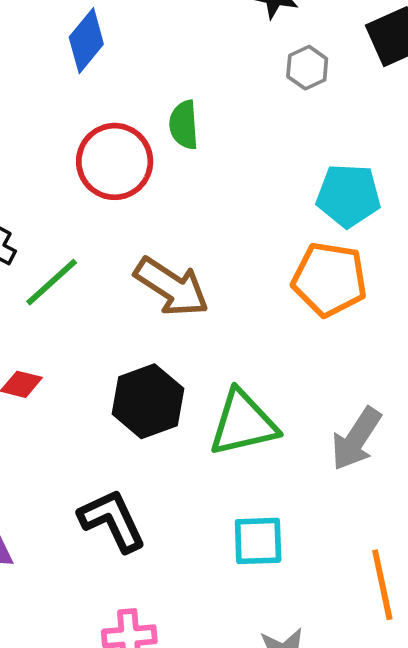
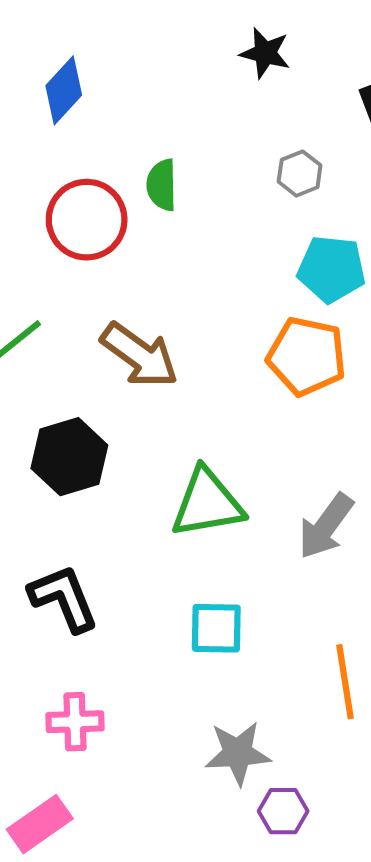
gray hexagon: (307, 68) -> (300, 174), moved
black hexagon: (148, 401) -> (69, 457), moved

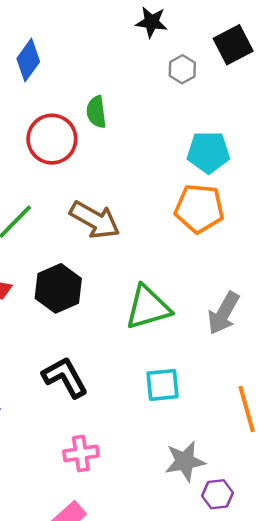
gray hexagon: (300, 174) -> (182, 69), moved

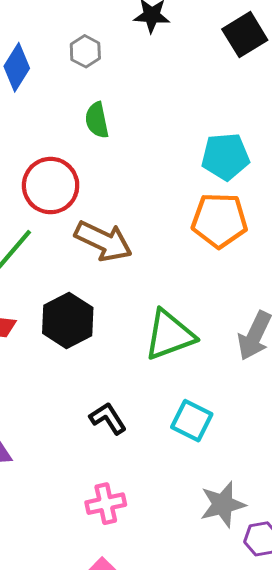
gray hexagon: (182, 69) -> (85, 51), moved
red circle: (52, 139) -> (51, 186), moved
black L-shape: (65, 377) -> (108, 418), moved, size x0.7
cyan square: (162, 385) -> (192, 421), turned 36

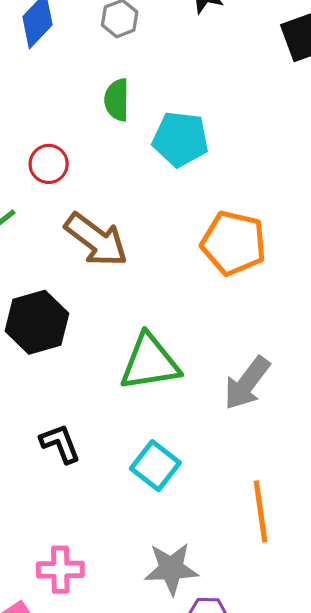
cyan pentagon: (225, 157) -> (180, 139), moved
red circle: (51, 186) -> (49, 164), size x0.6
pink cross: (106, 504) -> (60, 570), moved

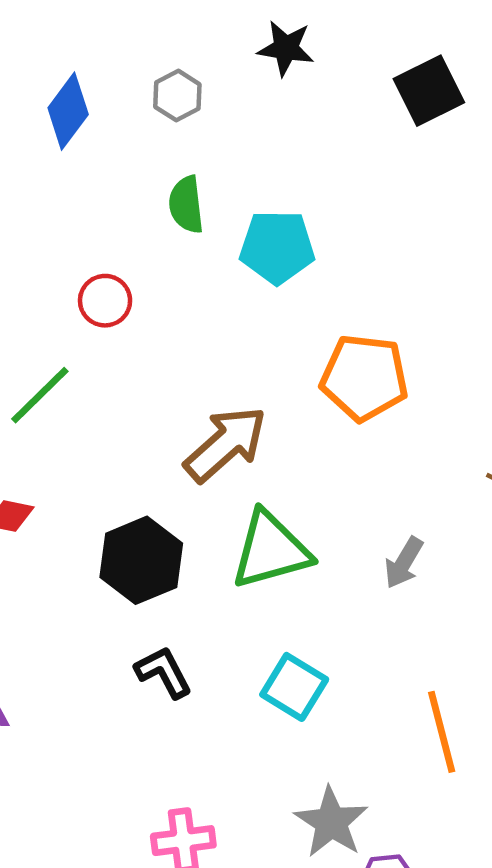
brown arrow: (96, 240) -> (226, 444), moved, turned -72
black hexagon: (37, 322) -> (141, 560), moved
gray arrow: (247, 383) -> (404, 563), size x0.7
gray star: (171, 569) -> (331, 822), turned -30

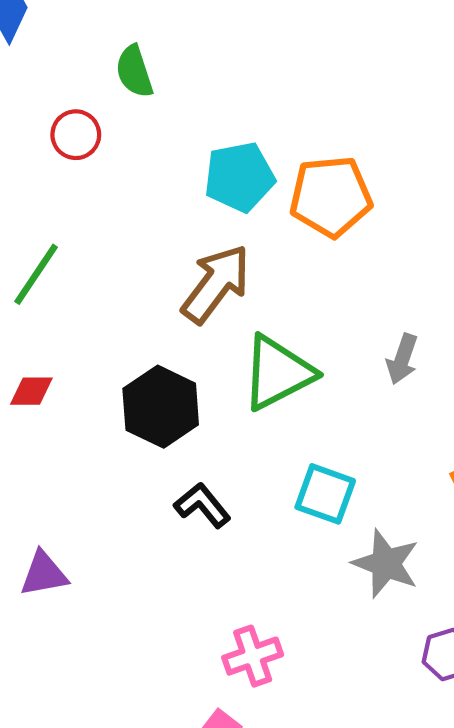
cyan pentagon: (277, 247) -> (239, 177), moved
red circle: (105, 301) -> (76, 135), moved
gray star: (331, 822) -> (386, 564), moved

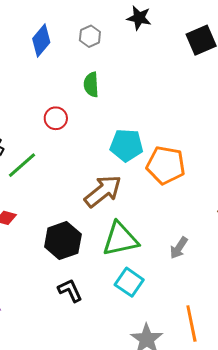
red circle: (76, 135) -> (56, 118), moved
cyan square: (325, 494) -> (129, 282), moved

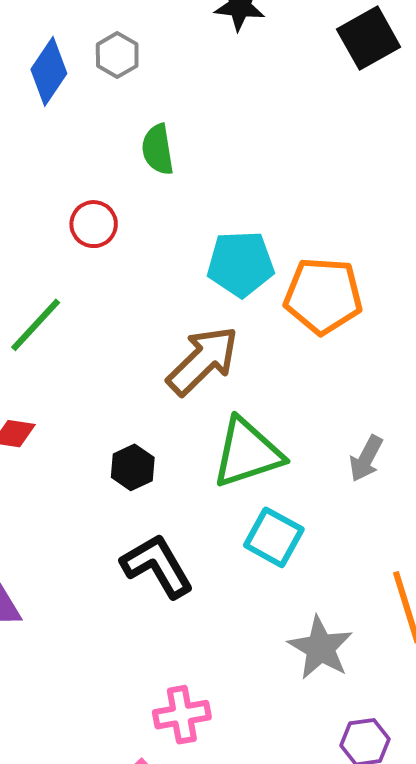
gray hexagon: (90, 36) -> (117, 55), moved
black hexagon: (63, 241) -> (133, 467), size x0.6
black L-shape: (70, 290) -> (157, 566), size x1.4

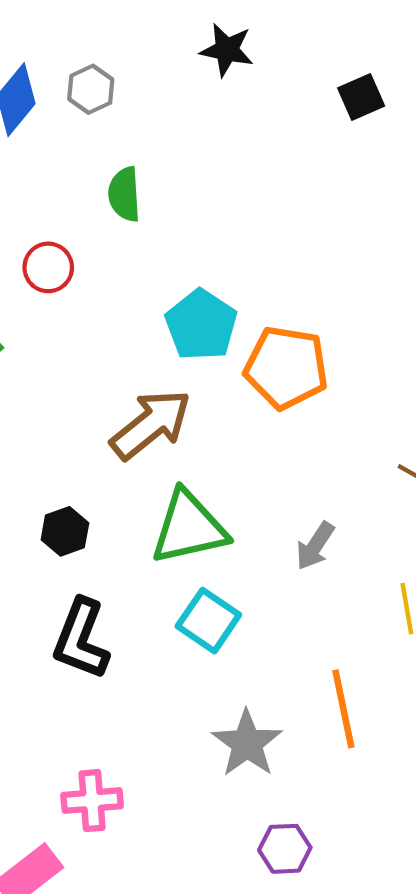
black square: (369, 38) -> (361, 97), size x0.7
cyan pentagon: (241, 264) -> (201, 325), turned 30
black L-shape: (157, 566) -> (81, 639), turned -134

